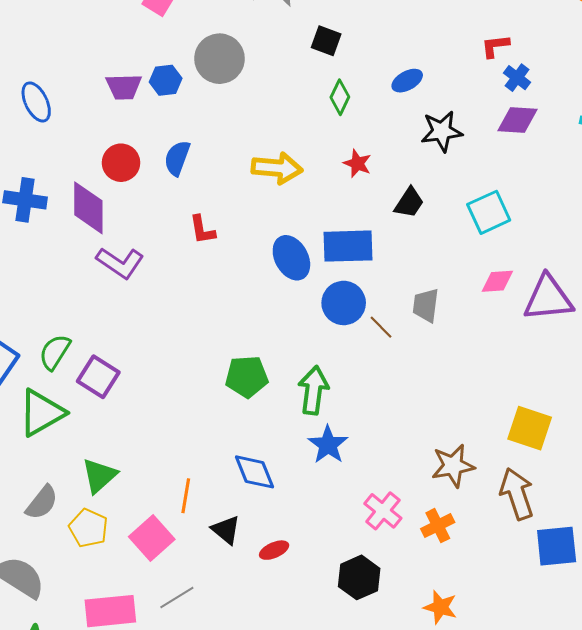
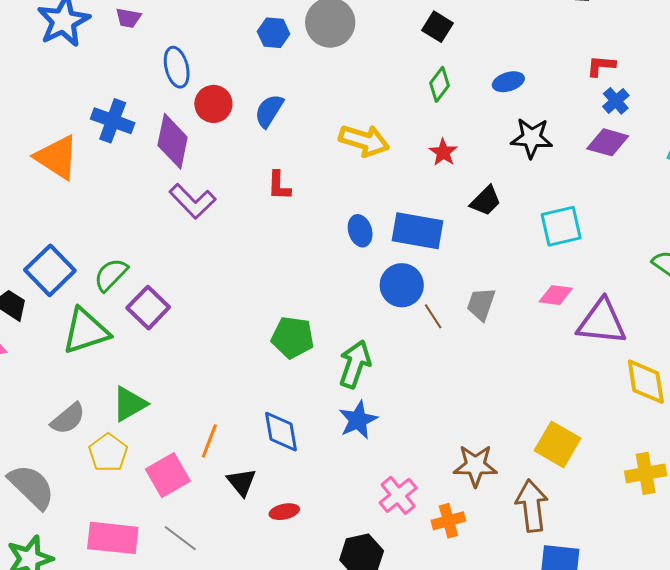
purple trapezoid: (124, 87) -> (128, 18), moved, size x0.7
blue ellipse: (36, 102) -> (177, 67), moved
blue ellipse: (291, 258) -> (360, 231), size x0.7
gray line: (177, 597) -> (180, 538), turned 57

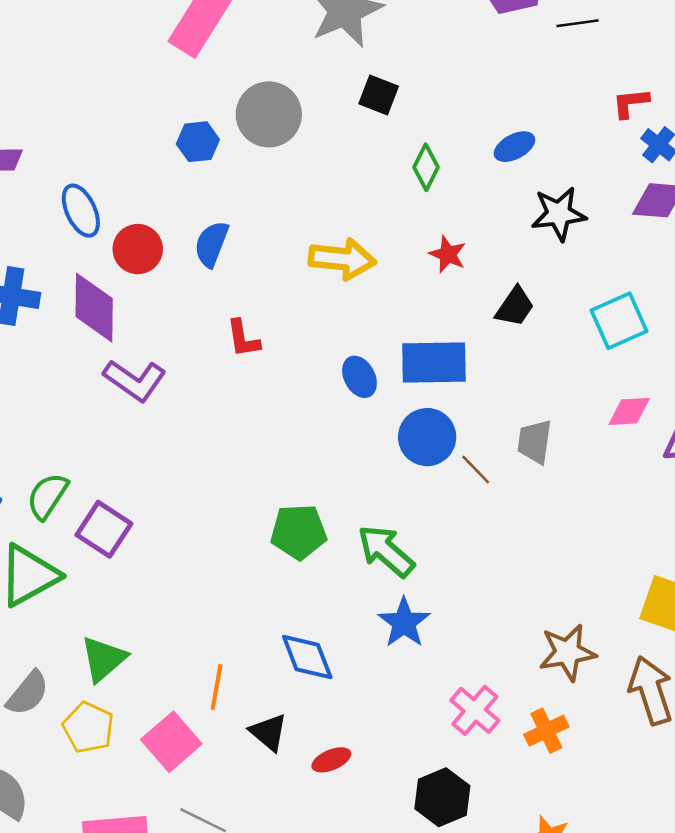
black square: (438, 27) -> (379, 95), moved
green arrow: (355, 364) -> (386, 551), turned -57

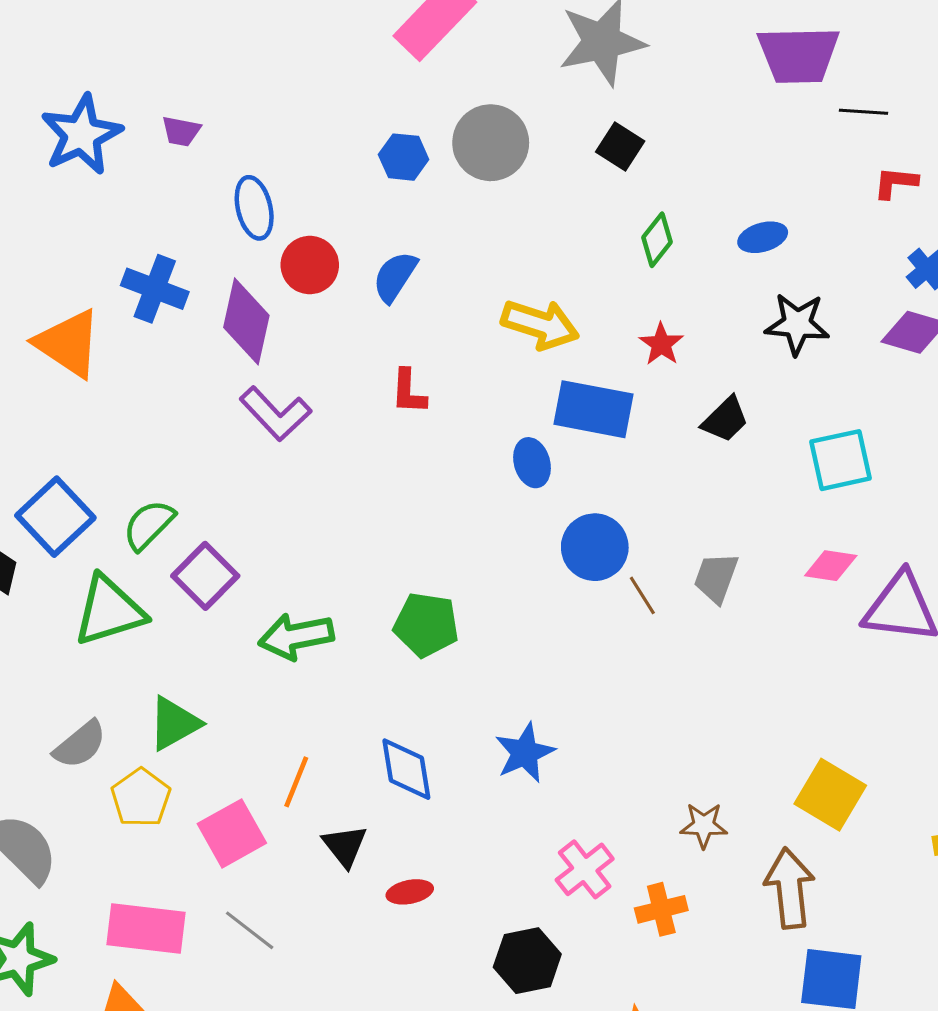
red L-shape: (631, 103) -> (896, 183), moved
blue rectangle: (434, 362) -> (594, 409), moved
green arrow: (386, 551) -> (296, 636), moved, turned -64
brown star: (568, 652) -> (704, 825), size x0.7

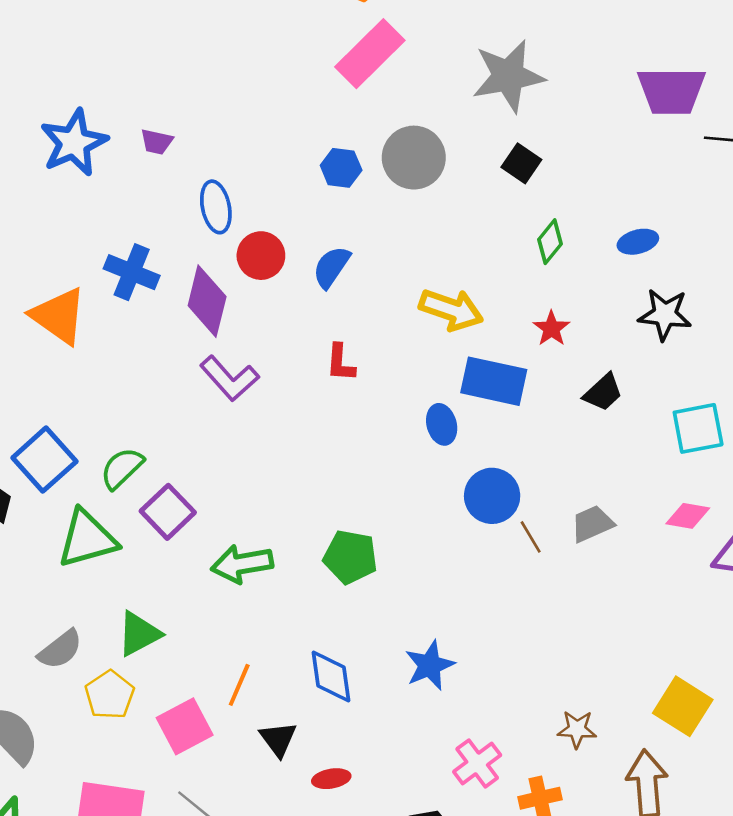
gray trapezoid: (716, 578) -> (592, 524), turned 45

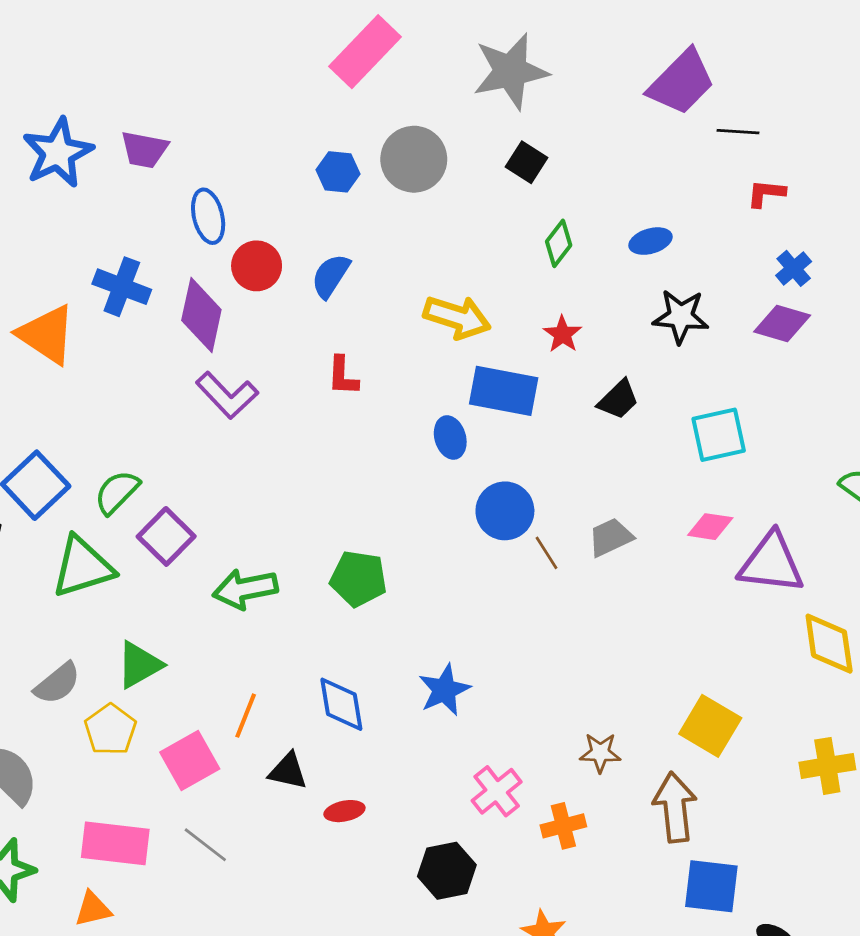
purple trapezoid: (671, 91) -> (681, 82), turned -44
purple trapezoid: (157, 142) -> (144, 150), size x1.4
black triangle: (278, 739) -> (288, 771), turned -39

